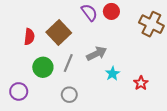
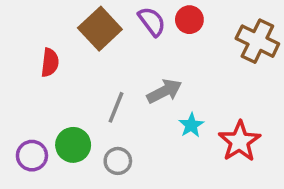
brown square: (59, 32) -> (100, 29), moved
green circle: (43, 67) -> (73, 145), moved
red star: (141, 83) -> (240, 141), size x1.6

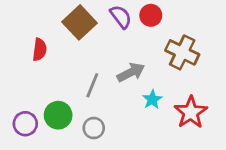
brown cross: (257, 41) -> (182, 52), moved

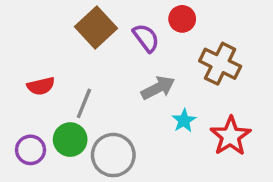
purple semicircle: (121, 17) -> (146, 38), moved
red semicircle: (40, 50) -> (41, 86), moved, turned 70
gray line: (92, 85) -> (84, 103), moved
gray circle: (94, 128) -> (113, 155), size x1.6

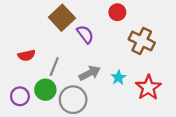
purple semicircle: (146, 38) -> (85, 34), moved
gray arrow: (158, 88) -> (90, 73), moved

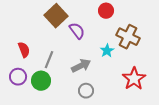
red semicircle: (27, 55) -> (24, 50), turned -98
cyan star: (118, 77) -> (107, 51), moved
purple circle: (20, 96) -> (18, 77), moved
gray circle: (73, 100) -> (86, 91), moved, size x0.6

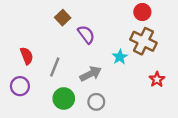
red circle: (106, 11) -> (142, 12), moved
brown square: (56, 16) -> (63, 18), size x0.6
red star: (134, 79) -> (157, 79), moved, size x0.6
green circle: (41, 81) -> (64, 98), moved

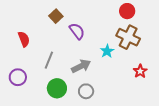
red semicircle: (27, 56) -> (24, 39), moved

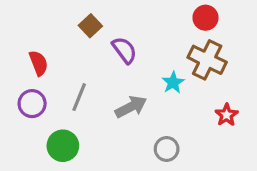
purple circle: (18, 77) -> (32, 104), moved
green circle: (57, 88) -> (63, 146), moved
gray circle: (86, 91) -> (167, 149), moved

